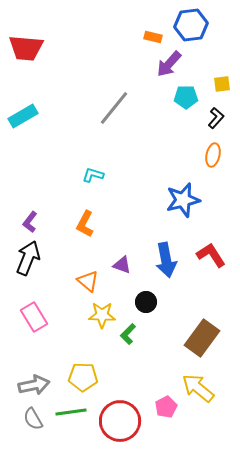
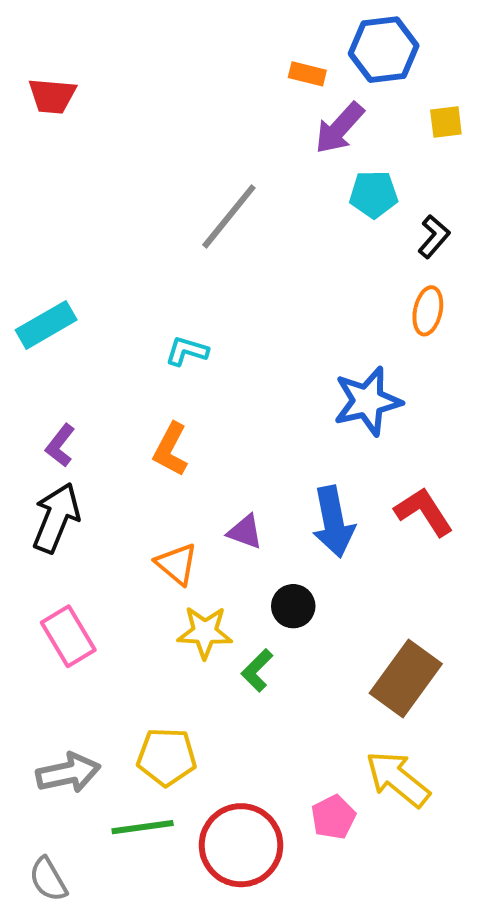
red trapezoid: (26, 48) -> (52, 96), size x0.7
yellow square: (222, 84) -> (446, 122), moved
cyan rectangle: (23, 116) -> (46, 325), moved
gray semicircle: (33, 419) -> (48, 879), moved

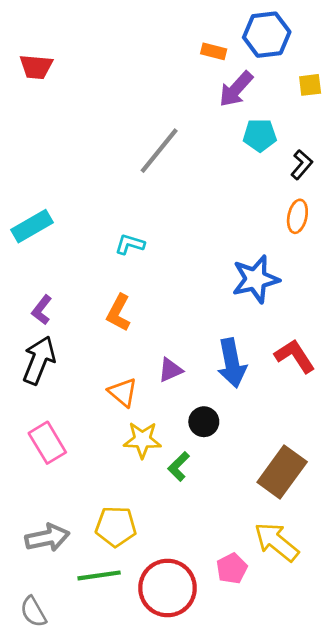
purple triangle: (245, 532) -> (170, 370), turned -44

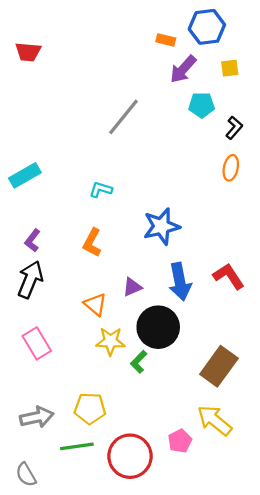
yellow square: (310, 85) -> (230, 68), moved
blue star: (256, 279) -> (161, 226), moved
black circle: (204, 422) -> (158, 327), size x1.8

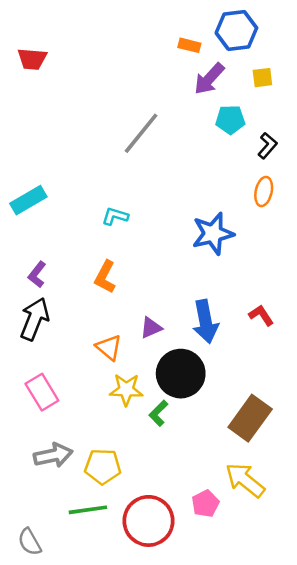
blue star: (161, 226) -> (213, 234), moved
red L-shape: (229, 276) -> (261, 315), size x0.7
gray arrow: (37, 417) -> (53, 455), moved

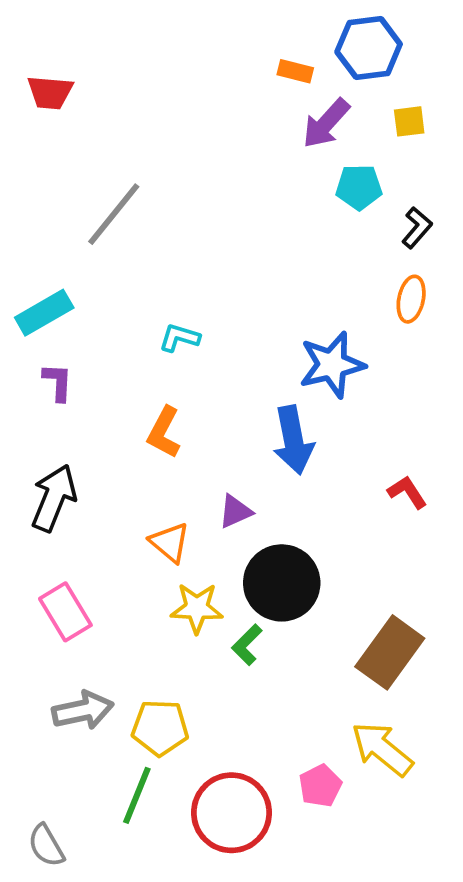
gray line: (141, 133) -> (114, 214), moved
purple L-shape: (37, 274) -> (58, 382), moved, turned 145
blue arrow: (205, 322) -> (293, 440), moved
green line: (88, 510) -> (137, 795), turned -60

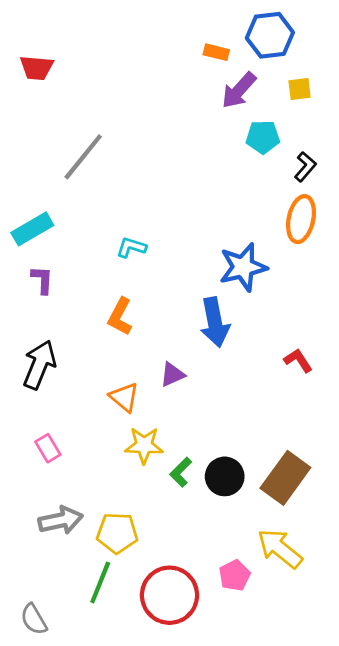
orange ellipse: (411, 299) -> (301, 219), size x1.4
black circle: (282, 583) -> (225, 476), moved, size x0.7
pink rectangle: (65, 612) -> (48, 448), size x0.7

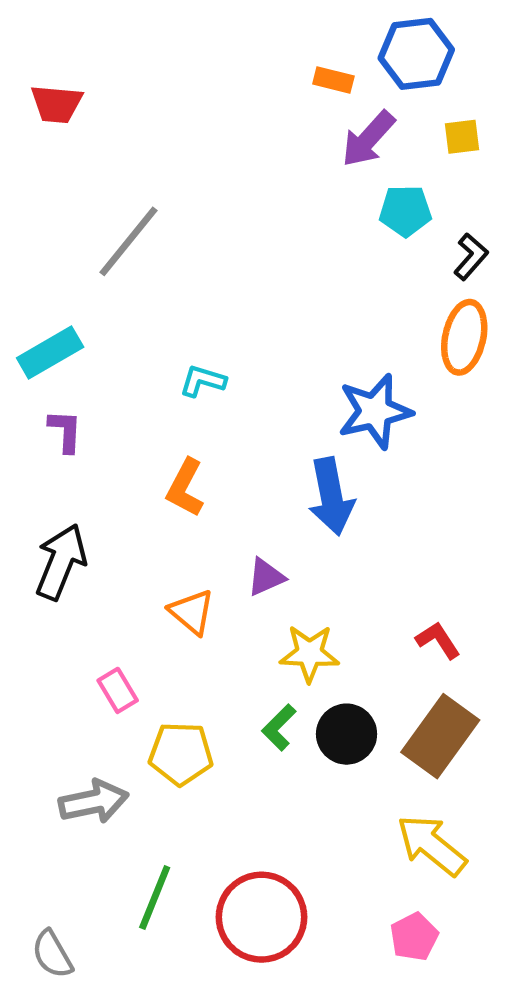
red L-shape: (298, 360) -> (438, 640), moved
yellow star: (144, 445) -> (309, 653), moved
pink rectangle: (48, 448) -> (118, 690), moved
yellow pentagon: (117, 533) -> (181, 754), moved
pink pentagon: (235, 575) -> (414, 937), moved

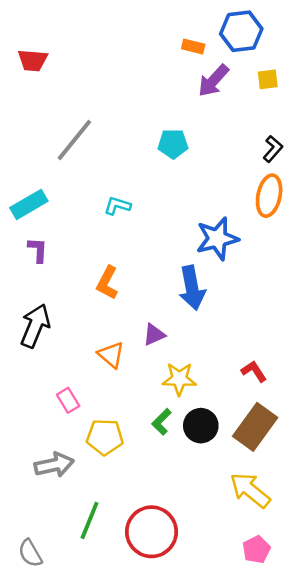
cyan pentagon: (405, 211) -> (173, 144), moved
cyan L-shape: (203, 381) -> (117, 206), moved
pink pentagon: (414, 937) -> (256, 549), moved

